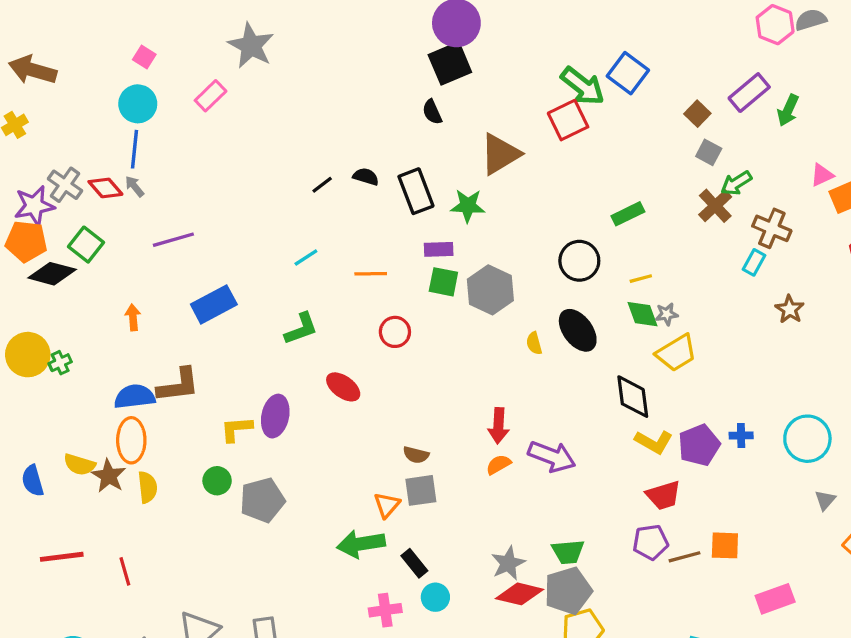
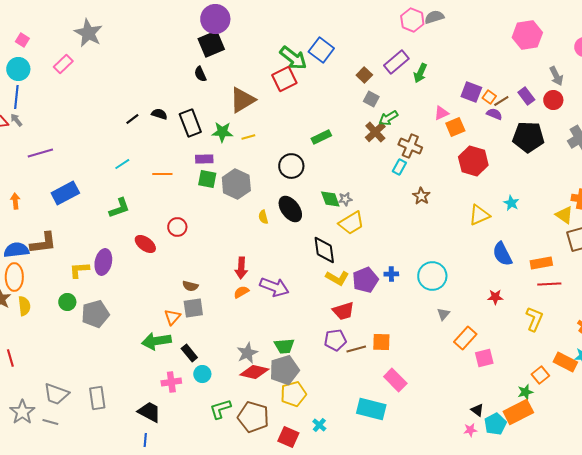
yellow line: (641, 279) -> (248, 137), moved
red circle: (395, 332) -> (177, 227), moved
pink rectangle: (775, 599) -> (395, 380), moved, turned 65

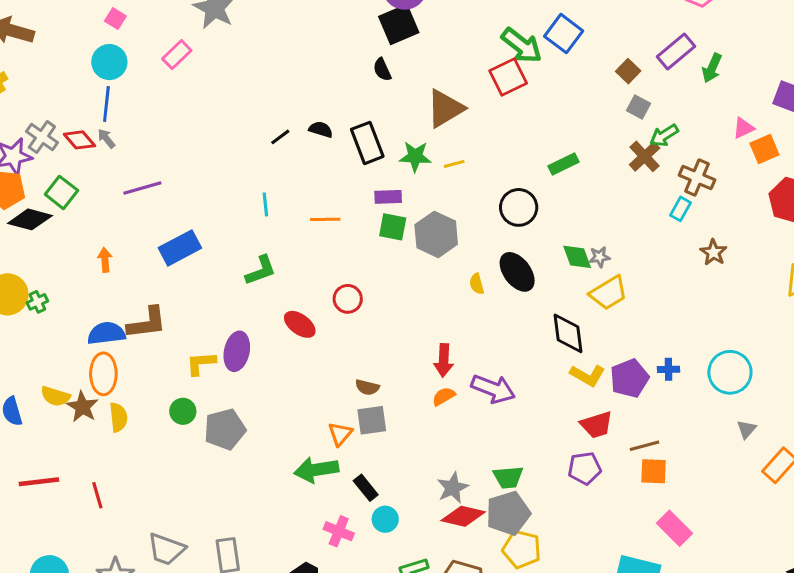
cyan line: (122, 164) -> (265, 204), turned -63
brown line: (356, 349) -> (645, 446), moved
pink cross: (171, 382) -> (339, 531), turned 30
yellow pentagon: (293, 394) -> (522, 549), turned 30

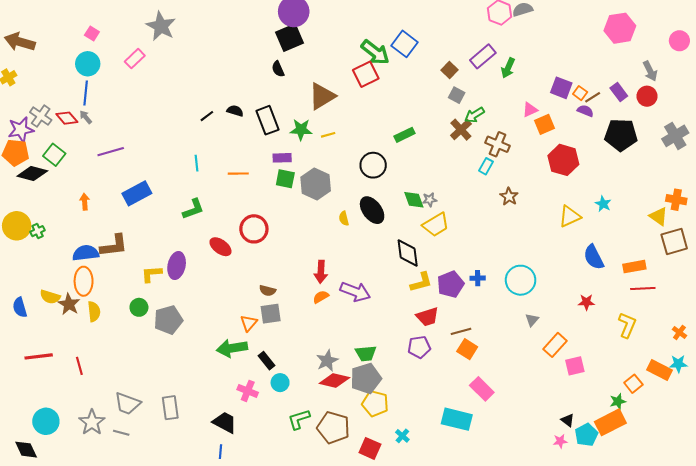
red circle: (348, 299) -> (254, 229), size x1.4
yellow L-shape: (588, 375) -> (421, 282), turned -45
orange square: (654, 471) -> (467, 349), turned 30

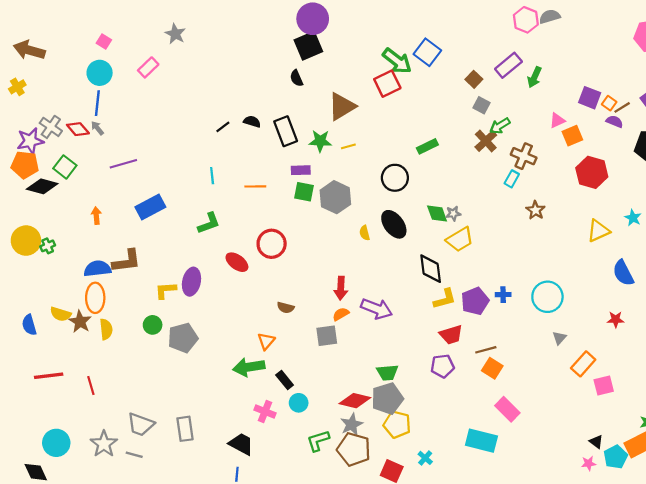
gray star: (161, 26) -> (175, 34), size x0.7
gray square: (271, 314) -> (327, 336), moved
gray star: (327, 361) -> (352, 424), moved

